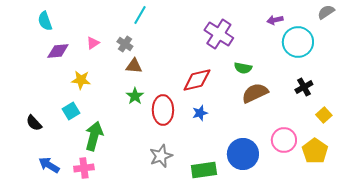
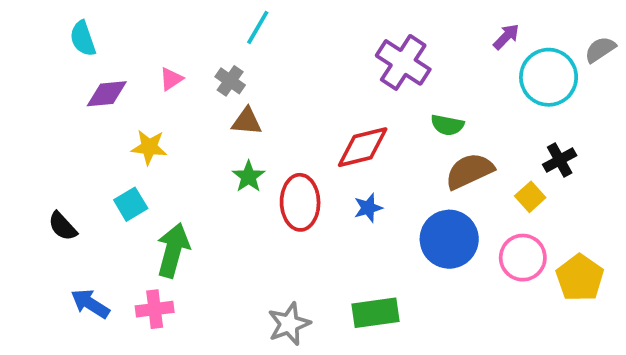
gray semicircle: (326, 12) -> (600, 50), moved
purple arrow: (275, 20) -> (506, 37), turned 147
yellow square: (324, 115) -> (530, 197), moved
blue circle: (243, 154) -> (449, 239), moved
gray star: (161, 156) -> (289, 324), moved

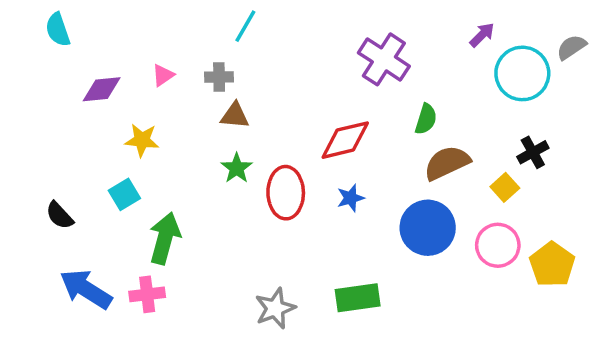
cyan semicircle: (83, 39) -> (58, 30), moved
gray cross: (230, 81) -> (219, 77), turned -36
green semicircle: (447, 125) -> (426, 119), turned -84
blue arrow: (90, 304) -> (86, 289), size x1.4

